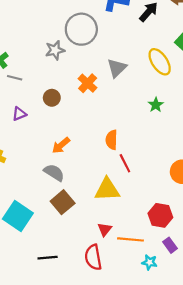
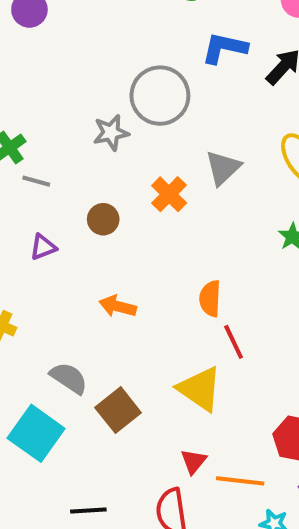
orange arrow: (61, 145) -> (118, 306), turned 54
gray semicircle: (54, 173) -> (69, 378), moved
yellow triangle: (107, 190) -> (200, 389), turned 36

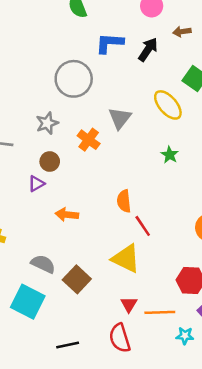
gray star: (111, 133) -> (47, 123), moved
purple triangle: (43, 247) -> (36, 184), moved

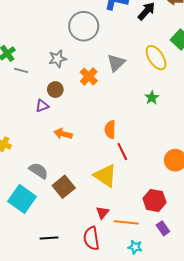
cyan star: (185, 336) -> (135, 247), moved

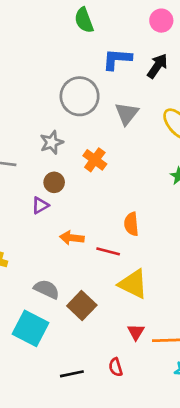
gray triangle: (116, 63) -> (127, 114), moved
red line: (122, 151) -> (108, 251), moved, turned -42
red semicircle: (91, 238) -> (116, 367), moved, size x0.6

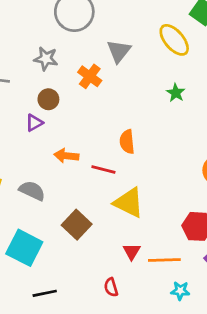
gray triangle: (127, 114) -> (119, 51), moved
gray star: (52, 142) -> (46, 59), turned 30
gray semicircle: (47, 289) -> (32, 191), moved
black line: (72, 374) -> (45, 293), moved

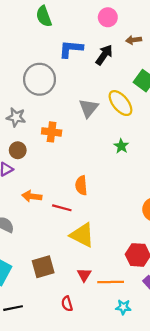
gray triangle: (119, 51) -> (89, 108), moved
orange cross: (90, 76) -> (52, 132), turned -30
brown square: (77, 225) -> (43, 267), moved, turned 30

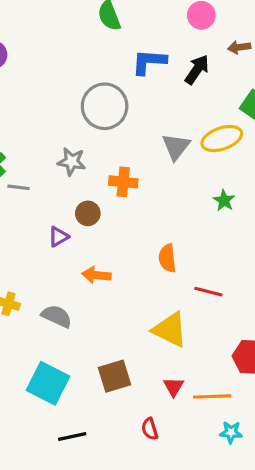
yellow ellipse: (120, 103) -> (222, 139), turned -68
brown circle: (18, 150) -> (88, 213), moved
red line: (62, 208) -> (208, 292), moved

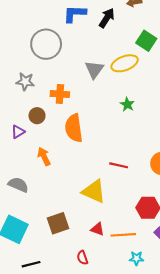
orange semicircle: (167, 258) -> (74, 128), moved, size x1.5
orange arrow: (96, 275) -> (44, 156), turned 60
red triangle: (174, 387) -> (97, 229), turned -40

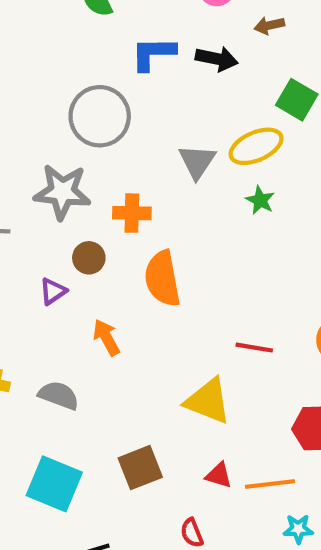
black arrow: (107, 18) -> (217, 59), turned 72
gray star: (25, 82) -> (62, 192), size x1.5
green star: (127, 104) -> (260, 200), moved

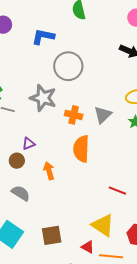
blue L-shape: (153, 54) -> (43, 37), moved
gray triangle: (197, 162) -> (103, 115), moved
brown circle: (89, 258) -> (17, 161), moved
yellow triangle: (208, 401) -> (103, 225), moved

